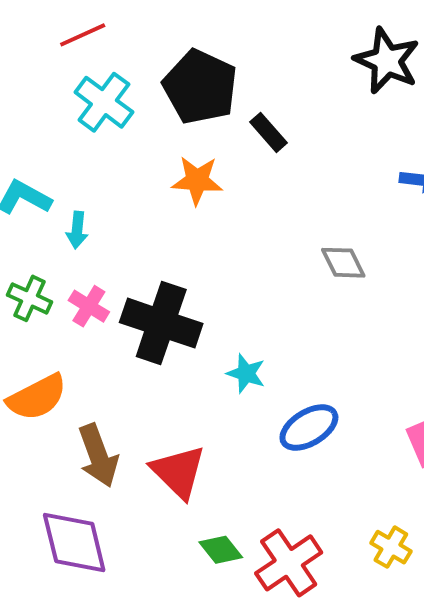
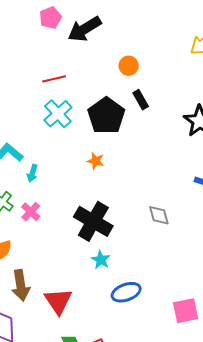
black rectangle: (268, 132) -> (141, 100), moved
orange star: (197, 180) -> (96, 161), size x0.7
black cross: (161, 323) -> (93, 221), moved

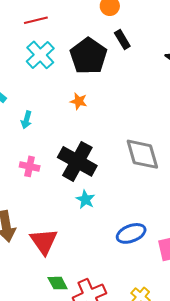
cyan arrow: (32, 173) -> (26, 120), moved
pink cross: (31, 212) -> (30, 166), moved, turned -30
gray diamond: (159, 215) -> (142, 154), size x1.6
blue ellipse: (126, 292) -> (131, 233), moved

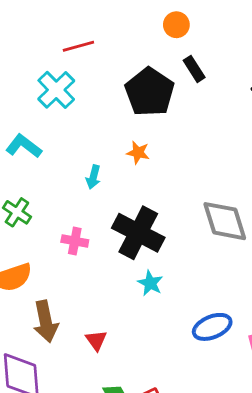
cyan cross: (40, 55) -> (56, 90), moved
cyan arrow: (26, 120) -> (93, 177), moved
red triangle: (44, 241) -> (96, 340), size x0.6

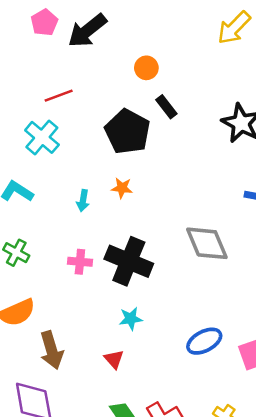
cyan arrow: (93, 177) -> (83, 201), moved
pink cross: (75, 241) -> (80, 262), moved
cyan star: (150, 283) -> (131, 319), moved, turned -30
red triangle: (96, 340) -> (114, 359), moved

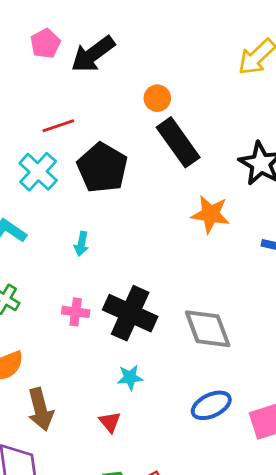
black rectangle: (166, 107) -> (178, 142), size x1.8
black pentagon: (127, 132) -> (102, 168), moved
orange star: (122, 188) -> (210, 214), moved, size x1.6
gray diamond: (207, 243) -> (208, 329), moved

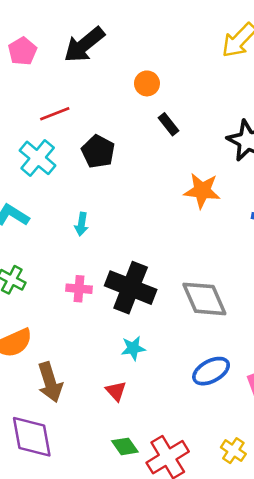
pink pentagon: (45, 44) -> (22, 51), moved
black rectangle: (178, 142) -> (168, 124), size x0.5
black pentagon: (102, 168) -> (98, 152), size x0.7

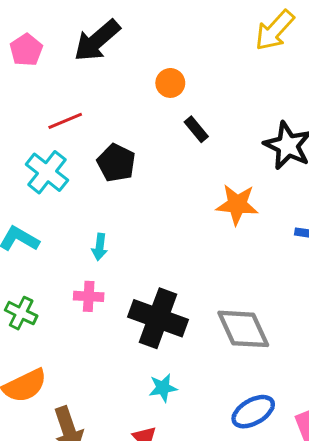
pink cross: (79, 289) -> (89, 296), moved

